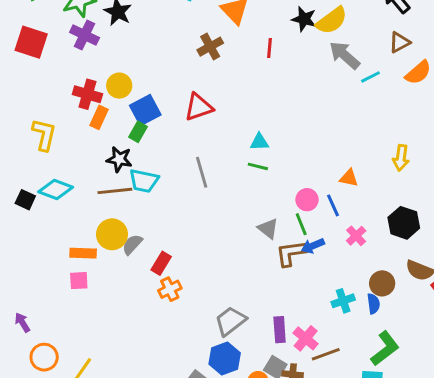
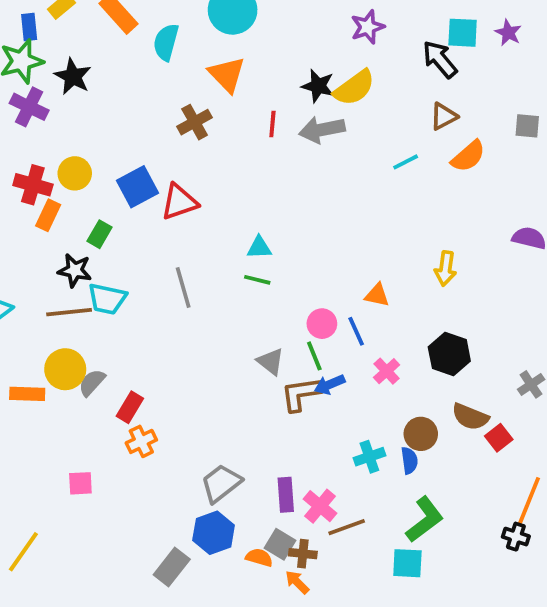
gray arrow: (345, 55) -> (322, 130), moved, turned -52
blue square: (145, 110) -> (137, 187), moved
pink square: (79, 281) -> (80, 483), moved

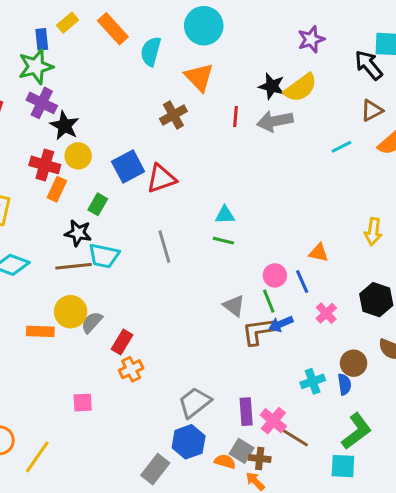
black star: (73, 76) -> (65, 126), moved
brown line: (347, 527) -> (295, 437), turned 52

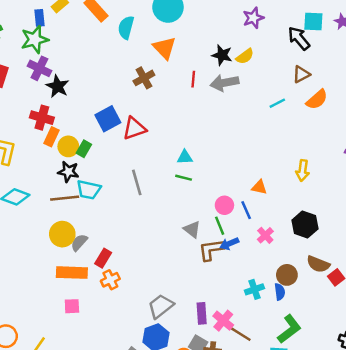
yellow semicircle: (301, 88) -> (245, 56), size x0.7
yellow circle: (78, 156) -> (68, 146), moved
orange rectangle: (40, 331) -> (72, 273), moved, size x1.4

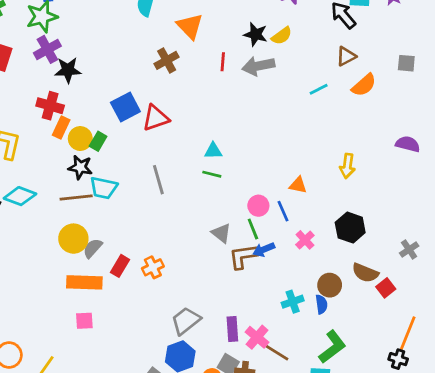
purple cross: (39, 68) -> (47, 49), turned 35
black star: (57, 86) -> (68, 70), turned -30
orange cross: (110, 280) -> (153, 267), moved

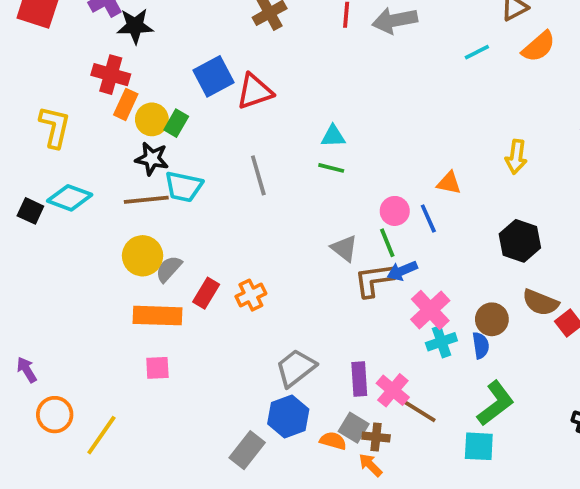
pink cross: (305, 240) -> (430, 310), moved, size x1.5

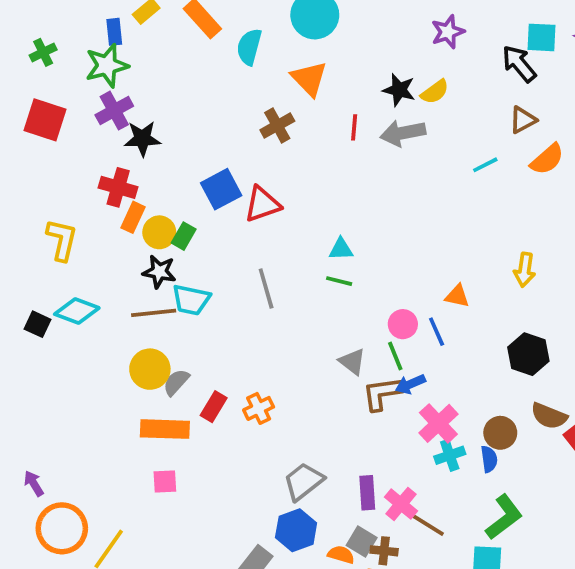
orange circle: (55, 415) -> (62, 528), size x1.4

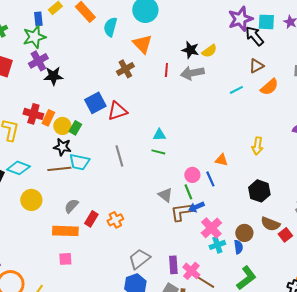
purple star: (448, 32) -> (240, 19), moved, size x1.4
red cross: (118, 187) -> (33, 114), moved
yellow circle: (150, 369) -> (31, 200), moved

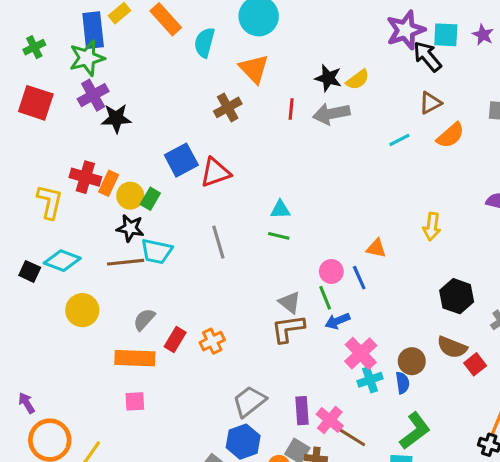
blue rectangle: (38, 19) -> (93, 30), size x1.6
black hexagon: (259, 191) -> (457, 296), moved
brown L-shape: (181, 212) -> (288, 329), moved

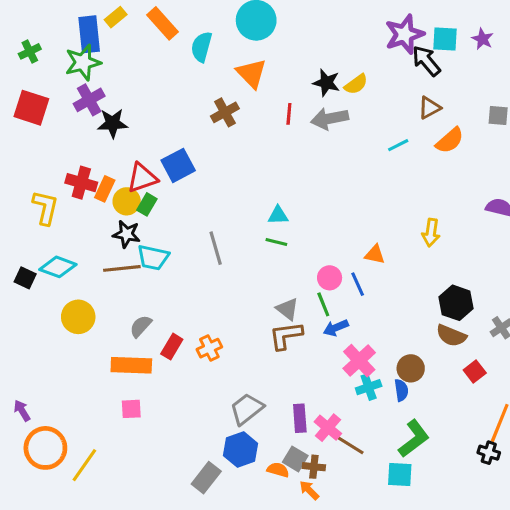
red triangle: (215, 172) -> (142, 178), moved
brown semicircle: (452, 347) -> (451, 336), moved

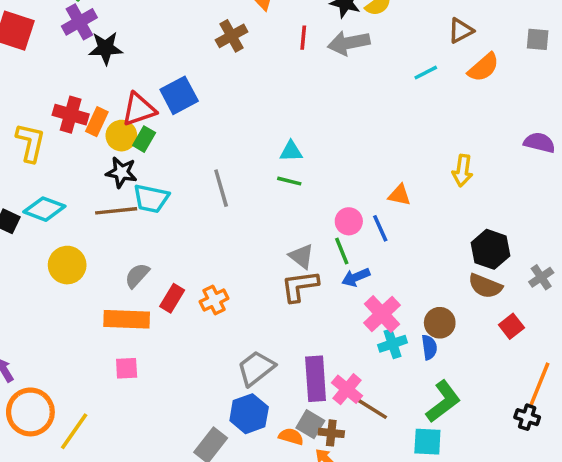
purple rectangle: (300, 418) -> (316, 379), size x1.4

